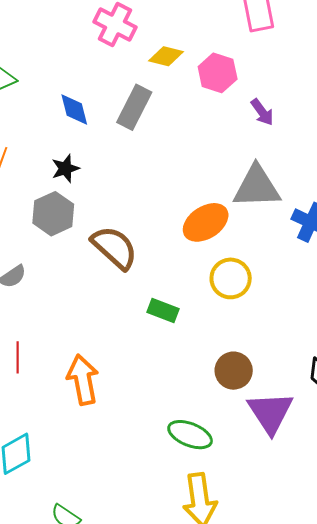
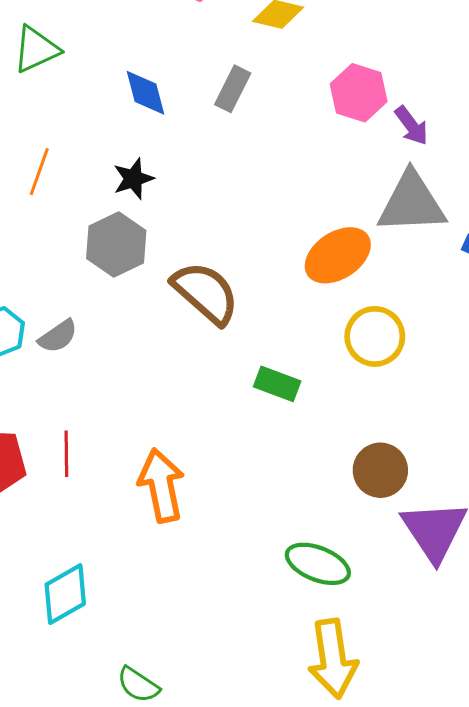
pink hexagon: (218, 73) -> (359, 93), moved
gray rectangle: (134, 107) -> (233, 89), size x0.7
purple arrow: (262, 112) -> (411, 126), moved

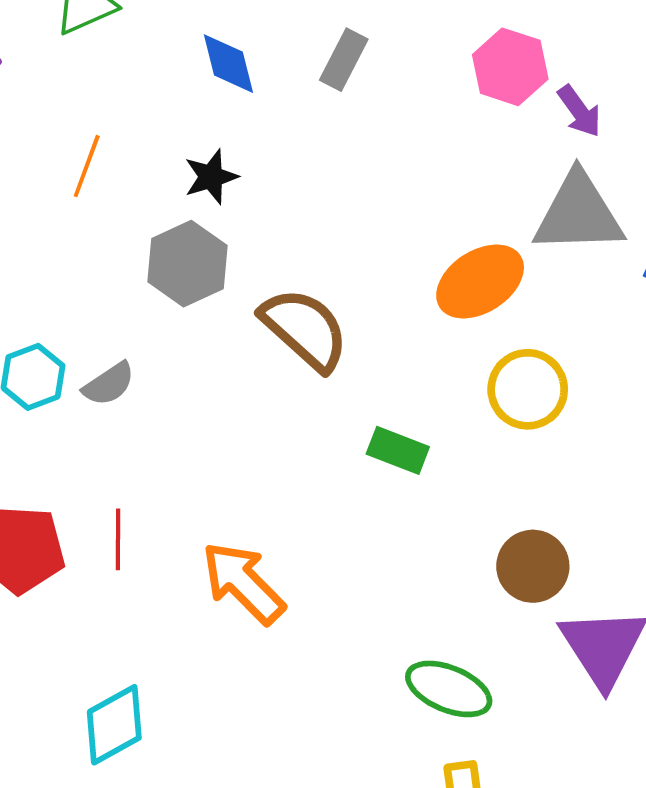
orange arrow: (161, 485) -> (243, 583), turned -34

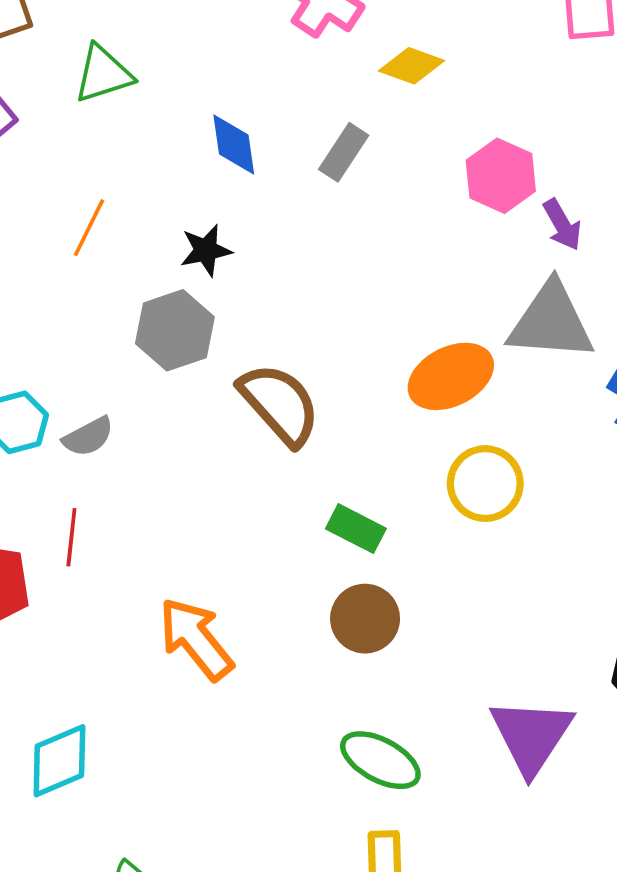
red line: (118, 539) -> (71, 537), moved
brown circle: (533, 566) -> (365, 619), moved

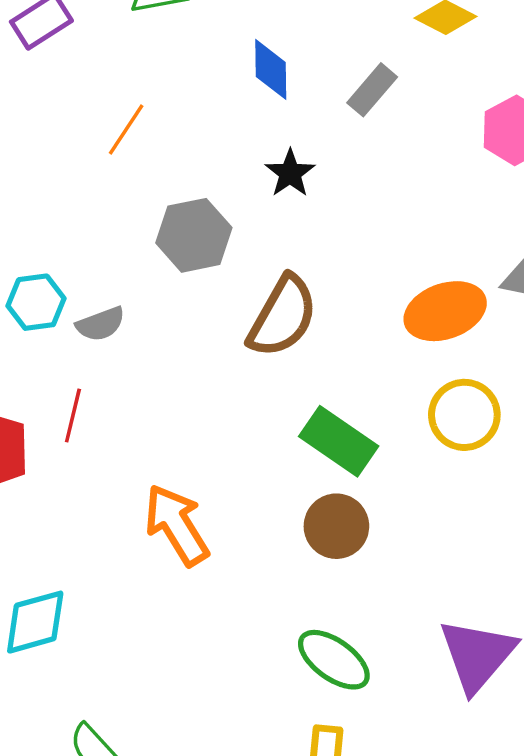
black star: (206, 250) -> (290, 173), moved, turned -30
brown semicircle: (280, 404) -> (283, 316), turned 64
green rectangle: (356, 529) -> (339, 441), size x1.4

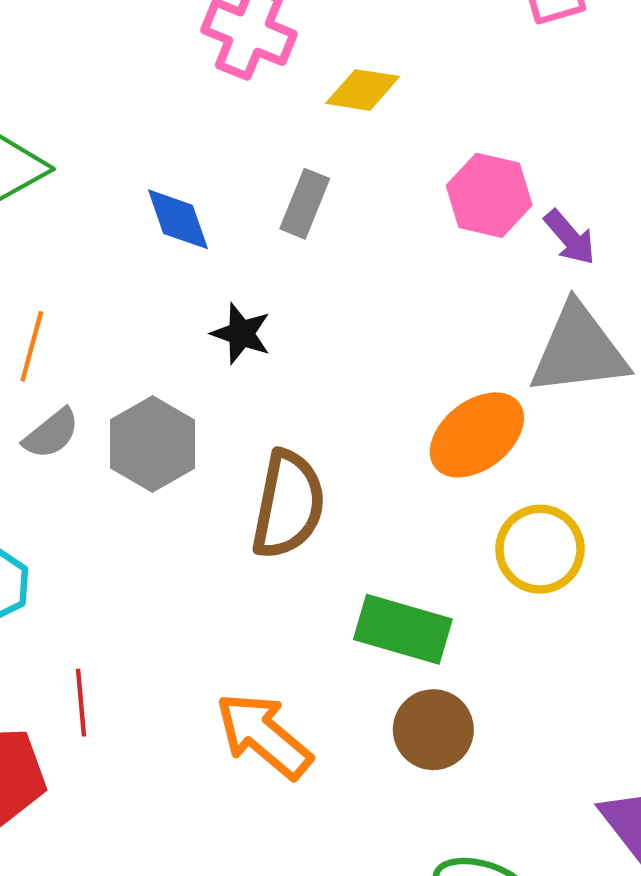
gray semicircle: (101, 324) -> (51, 434), moved
orange arrow: (177, 525) -> (264, 735), moved

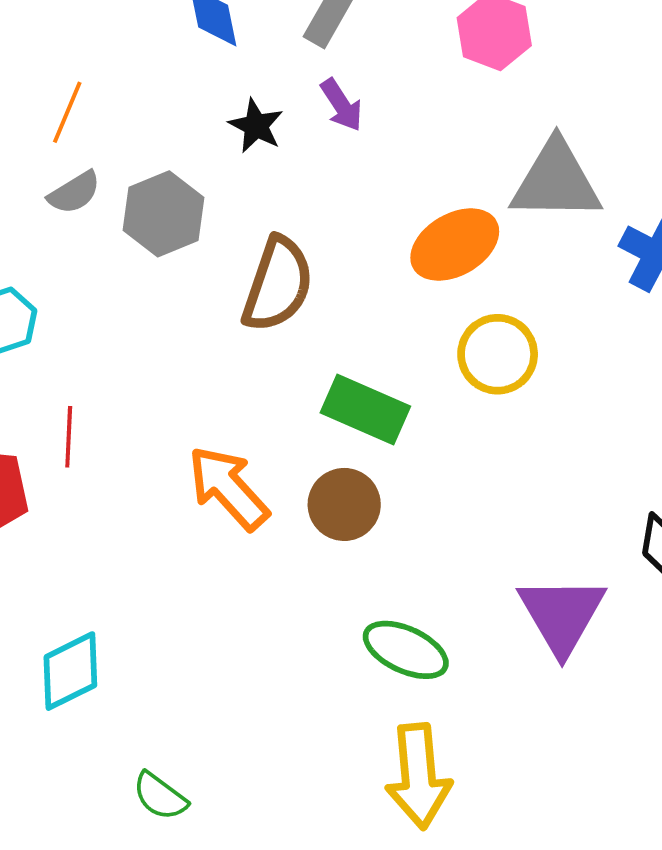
purple arrow: (570, 237) -> (342, 105), moved
brown circle: (433, 730) -> (344, 504), moved

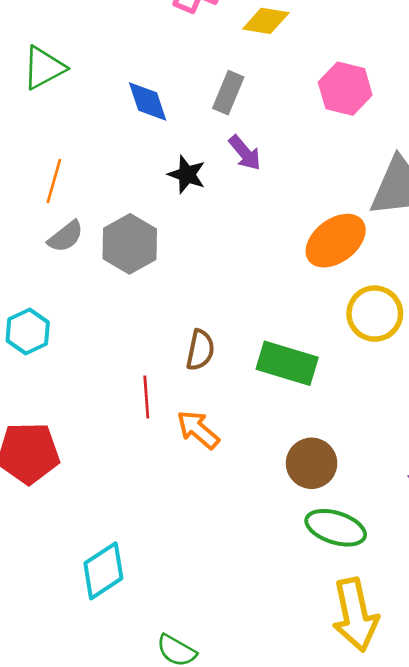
brown semicircle: (278, 284) -> (200, 350), moved, size x0.6
red line: (69, 437) -> (146, 397), moved
orange arrow: (228, 488) -> (198, 430), size x0.7
brown circle: (344, 504) -> (312, 463), moved

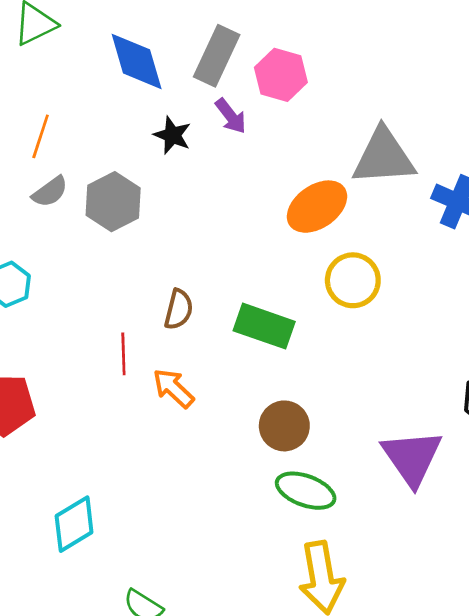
pink hexagon: (345, 89) -> (281, 75), moved
gray rectangle: (228, 93) -> (217, 56), size x1.4
blue diamond: (148, 102) -> (137, 61), size x1.4

